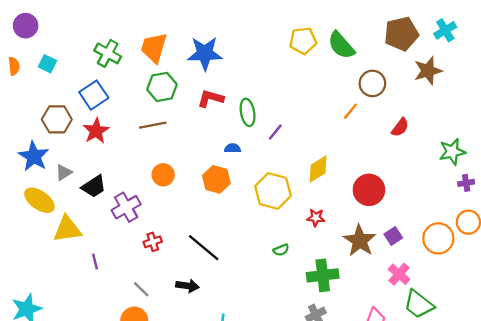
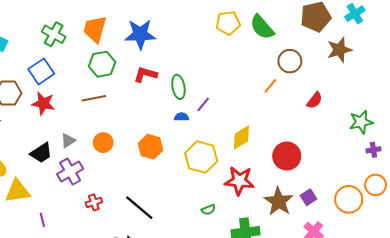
red star: (96, 131) -> (43, 103), turned -30
blue semicircle: (233, 148) -> (182, 117), moved
gray triangle: (64, 172) -> (68, 141), moved
red star: (316, 218) -> (239, 181), size x1.8

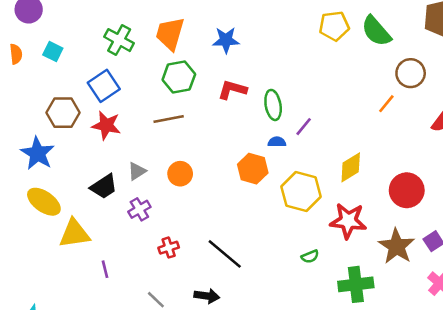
blue star: (140, 34) -> (226, 40), size x0.7
orange hexagon: (151, 147) -> (253, 169), moved
purple cross: (70, 171) -> (139, 209), size x0.7

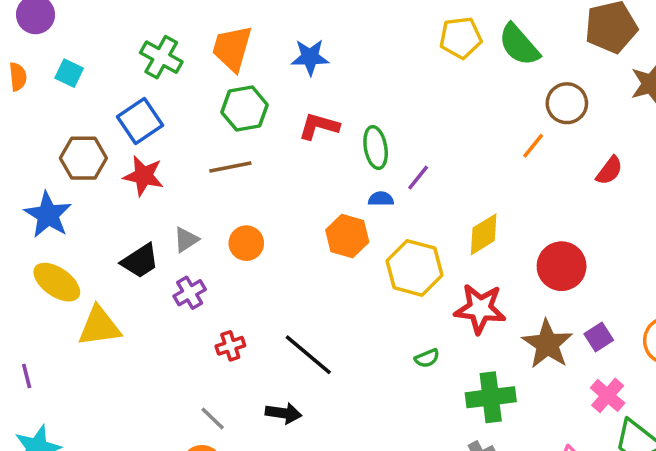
purple line: (105, 269) -> (27, 376), moved

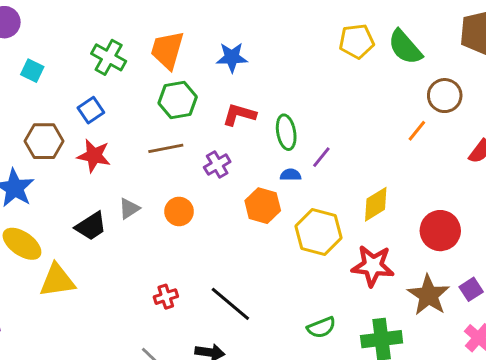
blue square: (140, 121) -> (91, 110), size x0.7
purple cross: (190, 293) -> (217, 165), moved
green semicircle: (427, 358) -> (321, 327), moved, size x1.4

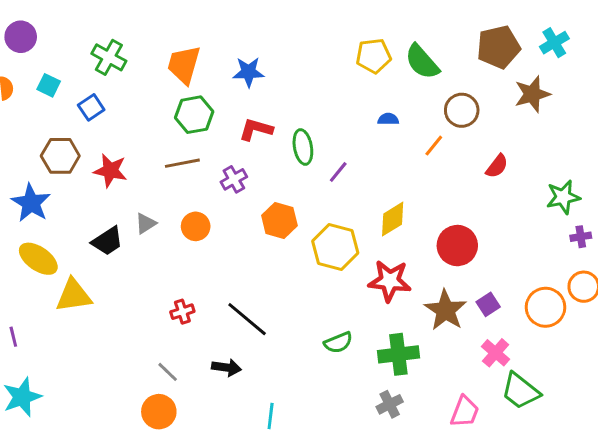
green cross: (109, 57) -> (109, 57), moved
blue square: (91, 110) -> (91, 107), moved
blue semicircle: (291, 175) -> (388, 119), moved

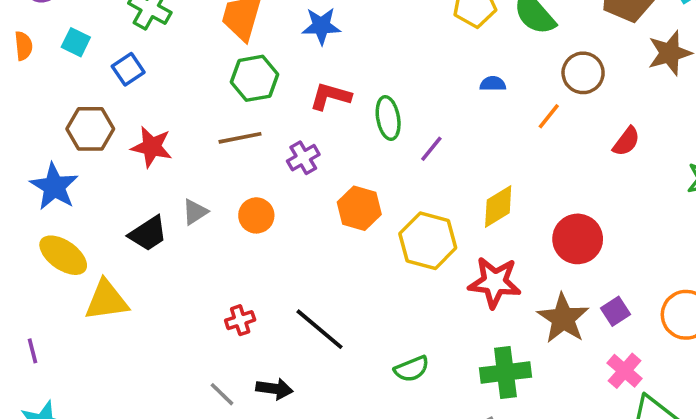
green semicircle: (338, 343) -> (412, 369), moved
black arrow: (226, 368) -> (274, 389), moved

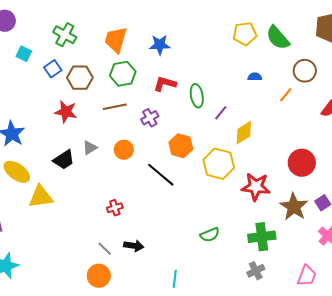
brown hexagon: (90, 129) -> (80, 78), moved
yellow diamond: (498, 206) -> (244, 133), moved
black line: (319, 329) -> (161, 175), moved

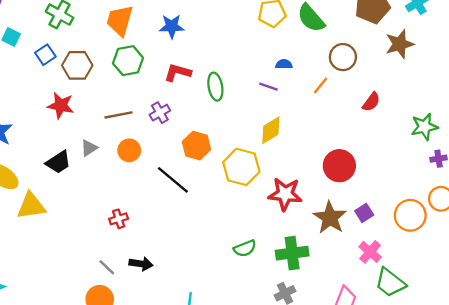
brown line: (115, 107) -> (119, 115), moved
purple line: (221, 113) -> (269, 87), moved, turned 70
green semicircle: (210, 235) -> (245, 248), moved

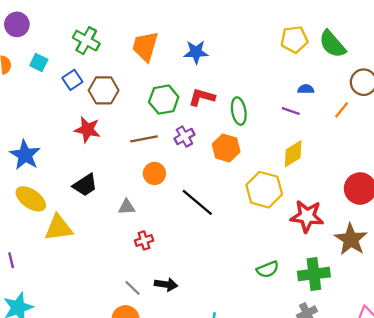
green hexagon: (128, 61) -> (164, 100), moved
orange hexagon: (196, 146) -> (226, 148), moved
gray triangle: (89, 148) -> (127, 207), moved, turned 30

